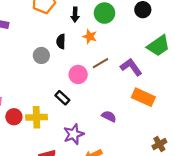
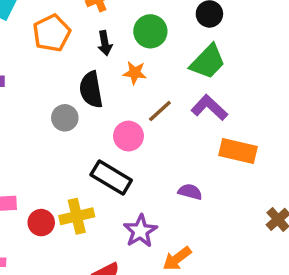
black semicircle: (61, 41) -> (91, 90), size x1.5
green trapezoid: (158, 46) -> (208, 62), moved
black rectangle: (62, 98) -> (111, 178), size x1.6

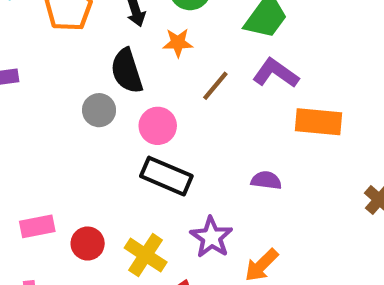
pink circle: (128, 136) -> (158, 126), moved
yellow cross: (77, 216) -> (146, 255), moved, turned -36

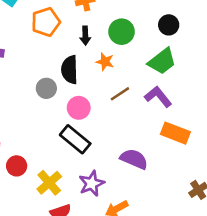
purple semicircle: (266, 180) -> (134, 159), size x1.5

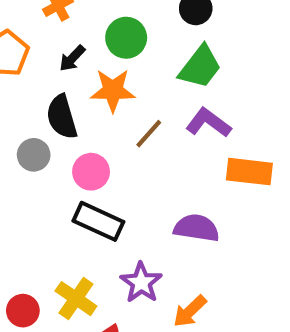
black arrow: (85, 36) -> (72, 58), turned 60
orange star: (105, 62) -> (113, 90), size x1.5
red circle: (17, 166) -> (23, 311), moved

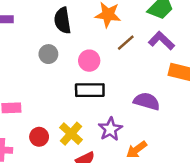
black semicircle: (62, 117) -> (62, 21), moved
gray circle: (34, 155) -> (48, 54), moved
black rectangle: (98, 221) -> (90, 90), turned -32

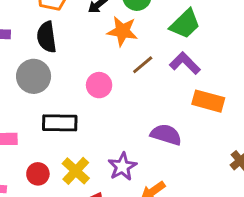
black semicircle: (62, 21) -> (47, 37), moved
gray circle: (48, 54) -> (34, 76), moved, size x1.5
black rectangle: (90, 90) -> (60, 123), moved

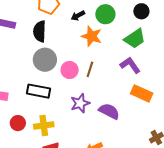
brown line: (143, 65) -> (90, 69), moved, turned -42
gray circle: (34, 76) -> (45, 60), moved
purple star: (122, 167) -> (80, 103), moved
yellow cross: (76, 171) -> (44, 125), turned 30

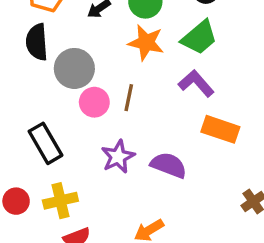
orange star: (92, 36) -> (146, 43), moved
gray circle: (45, 60) -> (74, 68), moved
black rectangle: (39, 91) -> (45, 143), turned 55

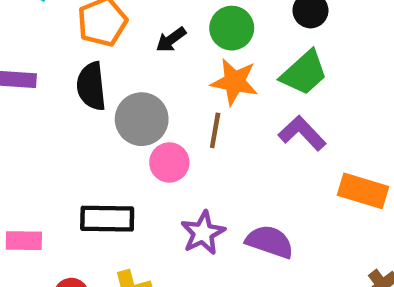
brown line: (129, 98) -> (215, 130), moved
orange rectangle: (220, 129) -> (363, 191), moved
black rectangle: (45, 143) -> (107, 219), turned -57

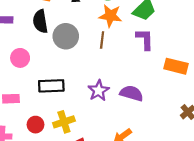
purple L-shape: (302, 133) -> (145, 39), turned 45
pink circle: (169, 162) -> (20, 58), moved

